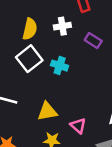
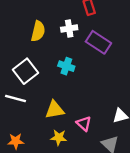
purple rectangle: (93, 41) -> (98, 42), size x1.5
white square: (29, 59) -> (26, 71), moved

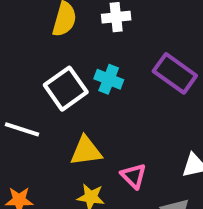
purple rectangle: (98, 42) -> (175, 73), moved
white square: (26, 71) -> (66, 89), moved

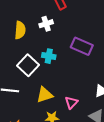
pink triangle: (134, 176) -> (71, 103), turned 40

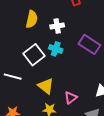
white cross: (46, 24) -> (57, 26), moved
yellow triangle: (45, 95) -> (46, 86), turned 48

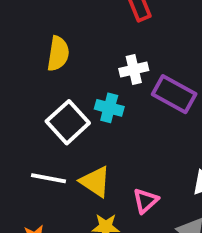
white cross: (57, 26) -> (134, 69), moved
white line: (13, 77) -> (49, 178), moved

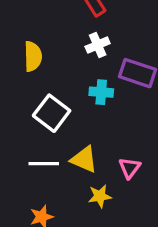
white cross: (134, 69) -> (98, 45), moved
cyan cross: (109, 108) -> (101, 92), moved

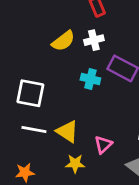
yellow semicircle: (33, 56) -> (63, 41), moved, turned 45
white square: (52, 113) -> (30, 93), moved, turned -36

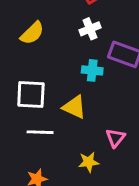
yellow semicircle: (63, 41) -> (32, 33), moved
yellow triangle: (67, 131) -> (74, 107), moved

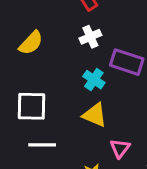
cyan cross: (92, 70) -> (94, 80), turned 30
yellow triangle: (74, 107) -> (95, 115), moved

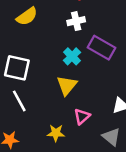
yellow triangle: (95, 115) -> (67, 85), turned 35
white line: (42, 145) -> (19, 101), turned 50

